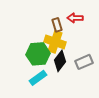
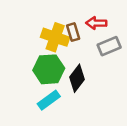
yellow cross: (55, 42) -> (55, 37), moved
gray rectangle: (84, 62) -> (109, 46), moved

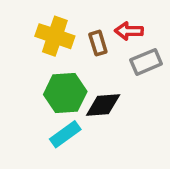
yellow cross: (55, 37) -> (55, 36), moved
black diamond: (77, 78) -> (103, 105), turned 48

